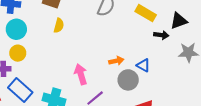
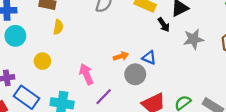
black arrow: (161, 35) -> (164, 25), turned 56
yellow circle: (18, 53) -> (42, 61), moved

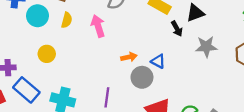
cyan circle: (15, 36) -> (37, 16), moved
pink arrow: (86, 74) -> (98, 26), moved
purple line: (104, 97) -> (107, 97), turned -42

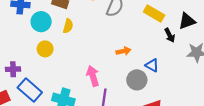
pink arrow: (98, 26) -> (93, 76), moved
yellow circle: (47, 54) -> (45, 49), moved
orange arrow: (129, 57) -> (123, 51), moved

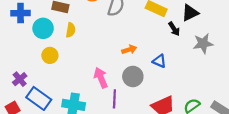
purple cross: (13, 69) -> (20, 79), turned -32
gray circle: (137, 80) -> (133, 76), moved

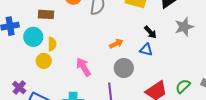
black arrow: (174, 29) -> (150, 32), moved
yellow semicircle: (71, 30) -> (52, 44), moved
pink arrow: (101, 78) -> (84, 67), moved

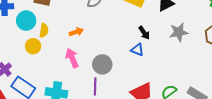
orange arrow: (116, 44) -> (76, 32), moved
gray circle: (124, 68) -> (102, 64), moved

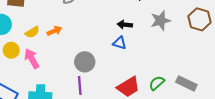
yellow semicircle: (44, 30) -> (32, 32), moved, turned 56
black arrow: (144, 33) -> (125, 25), turned 136
pink arrow: (72, 58) -> (32, 59), moved

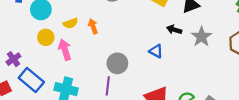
gray star: (161, 21) -> (202, 37), turned -30
black arrow: (125, 25) -> (174, 30), moved
orange arrow: (54, 31) -> (93, 26), turned -96

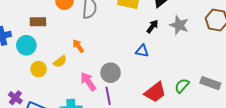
yellow semicircle: (71, 23) -> (60, 61), moved
black arrow: (174, 30) -> (152, 26), turned 128
pink arrow: (65, 50) -> (88, 82), moved

